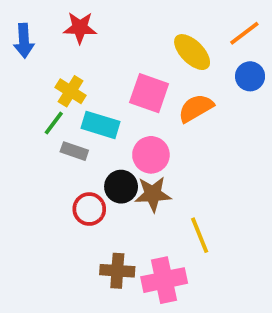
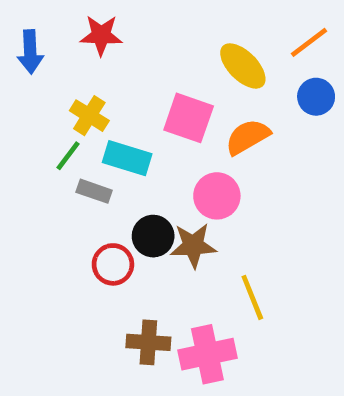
pink circle: (151, 155) -> (217, 196), moved

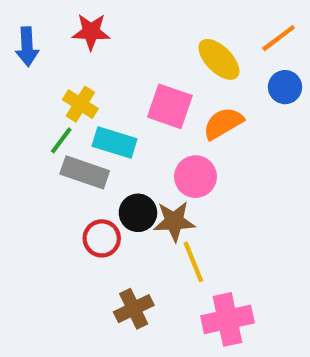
gray rectangle: (94, 191) -> (85, 172), size x1.5
yellow line: (252, 297) -> (193, 262), moved
brown cross: (148, 342) -> (134, 309), turned -30
pink cross: (207, 354) -> (227, 319), moved

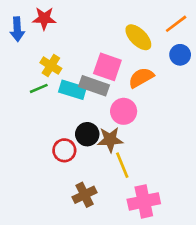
red star: (91, 32) -> (44, 18), moved
green line: (61, 140) -> (39, 88), turned 30
gray rectangle: (85, 172) -> (94, 86), moved

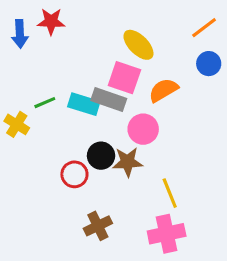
yellow ellipse: (138, 37) -> (138, 45), moved
yellow cross: (51, 66) -> (17, 124), moved
yellow line: (122, 165) -> (170, 193), moved

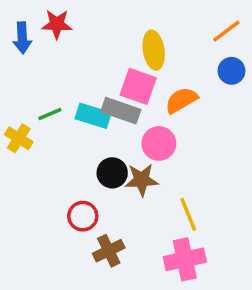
yellow ellipse: (138, 45) -> (154, 50), turned 36
red circle: (74, 174) -> (83, 216), moved

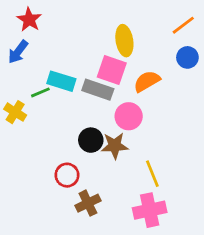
red star: (57, 24) -> (29, 20), moved, turned 30
blue arrow: (22, 38) -> (18, 52), moved, turned 40
cyan rectangle: (93, 116) -> (61, 81), moved

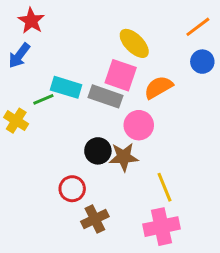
yellow ellipse: (124, 41) -> (134, 43), turned -36

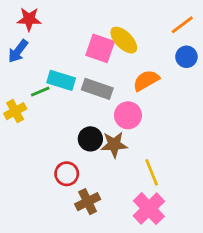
red star: (31, 21) -> (29, 19), turned -30
pink square: (121, 75) -> (100, 48), moved
yellow cross: (16, 121) -> (15, 111), turned 30
pink cross: (161, 227) -> (149, 209), turned -32

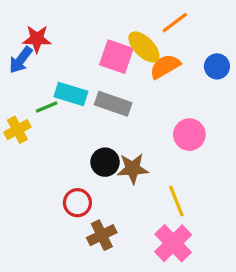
red star: (29, 19) -> (37, 39), moved
orange line: (182, 25) -> (175, 23), moved
orange semicircle: (146, 80) -> (165, 66), moved
pink circle: (128, 115) -> (189, 135), moved

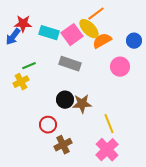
orange line: (175, 23) -> (96, 14), moved
pink square: (116, 57) -> (72, 35), turned 35
cyan rectangle: (71, 94) -> (49, 33), moved
yellow cross: (17, 130) -> (21, 82), moved
pink circle: (189, 135) -> (120, 67), moved

